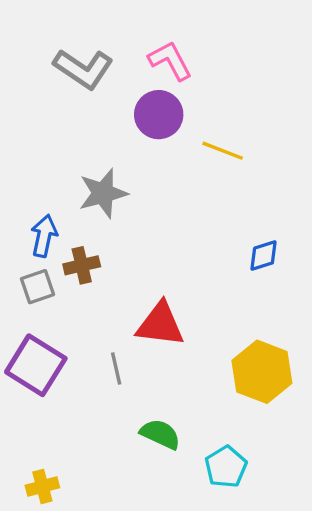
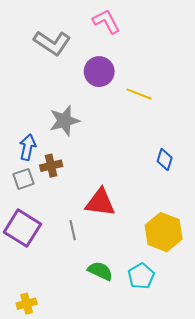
pink L-shape: (170, 61) -> (106, 21), moved
blue diamond: (264, 256) -> (165, 160), turned -55
cyan pentagon: (226, 467) -> (141, 276), moved

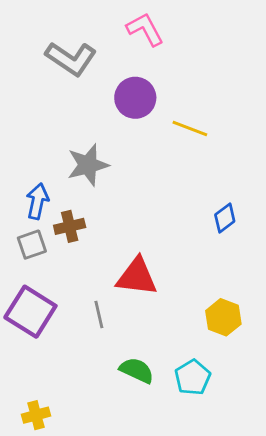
blue diamond: (165, 160) -> (225, 218), turned 35
yellow hexagon: (164, 232) -> (223, 317), size x0.7

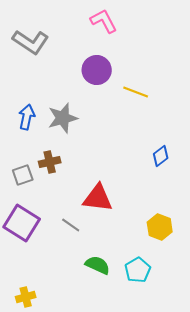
gray L-shape: (71, 59) -> (31, 42), moved
blue arrow: (37, 201) -> (27, 117), moved
gray line: (99, 314) -> (71, 225), turned -42

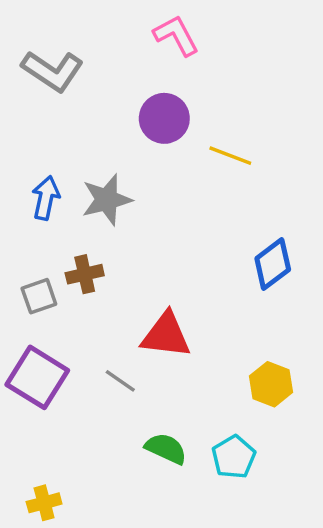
blue diamond: (161, 156) -> (273, 264), size x1.4

